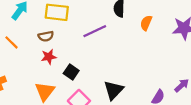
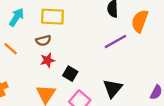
orange semicircle: (146, 23) -> (140, 21), size x1.5
purple line: (95, 31) -> (115, 42), moved

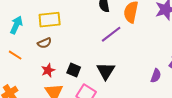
red star: (48, 60) -> (48, 70), moved
black triangle: (113, 88) -> (106, 71), moved

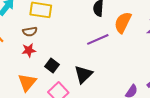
red star: (48, 70) -> (29, 50), moved

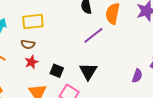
brown semicircle: (30, 32) -> (28, 44), turned 32

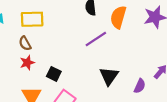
brown semicircle: (28, 44) -> (25, 43), turned 48
black triangle: (88, 71) -> (109, 76), moved

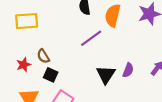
brown semicircle: (25, 43) -> (43, 56), moved
purple semicircle: (140, 86) -> (128, 70), moved

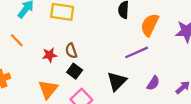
purple line: (91, 38) -> (137, 52), moved
black triangle: (106, 75) -> (117, 81), moved

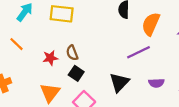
purple semicircle: (153, 83) -> (156, 83), turned 56

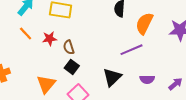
orange line: (17, 44) -> (26, 33), moved
red star: (50, 58) -> (50, 39), moved

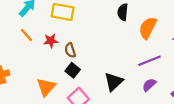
purple line: (132, 50) -> (149, 61), moved
purple semicircle: (147, 79) -> (149, 85), turned 136

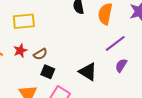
brown semicircle: (70, 50) -> (40, 54), turned -88
black triangle: (114, 82) -> (88, 72), turned -30

